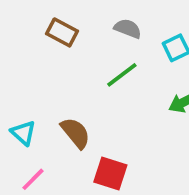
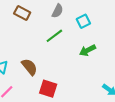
gray semicircle: (128, 29) -> (57, 11), turned 96

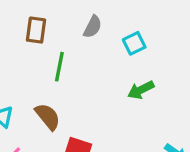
brown rectangle: (22, 13) -> (36, 30), turned 70
green line: (54, 36) -> (59, 67), moved, turned -42

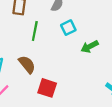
cyan square: (134, 43) -> (68, 28), moved

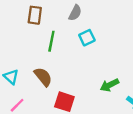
green arrow: (90, 47) -> (109, 85), moved

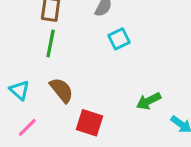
green line: (51, 41) -> (51, 43), moved

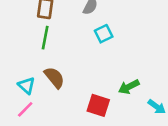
cyan triangle: (20, 90) -> (27, 85), moved
red square: (89, 123) -> (98, 105), moved

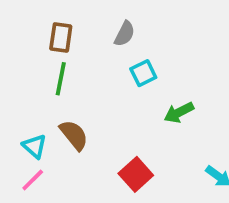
green arrow: (129, 87) -> (179, 112), moved
red square: (98, 105) -> (136, 174), turned 30

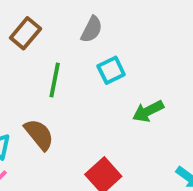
brown rectangle: (61, 37) -> (25, 33), turned 32
green line: (61, 79) -> (55, 80), moved

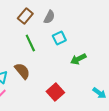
brown rectangle: (25, 33) -> (25, 16), moved
green line: (55, 80) -> (30, 43), turned -36

